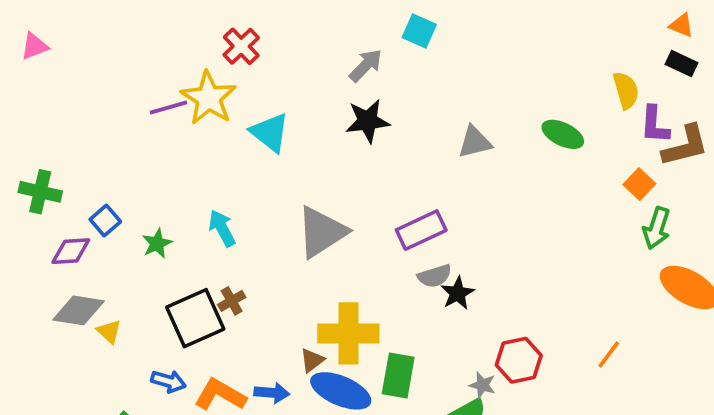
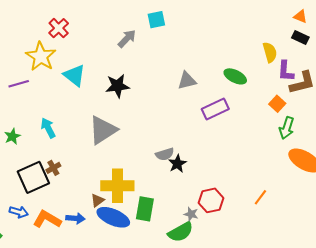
cyan square: (419, 31) -> (156, 20), turned -36
purple line: (168, 108) -> (19, 84), moved
black star: (368, 121) -> (117, 86), moved
purple rectangle: (421, 230) -> (215, 109), moved

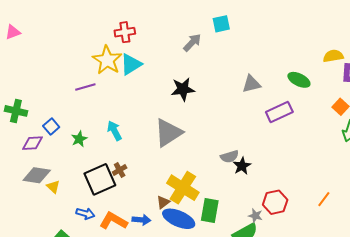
red cross: (59, 28) -> (125, 32), turned 36
yellow semicircle: (270, 52) -> (333, 56), turned -84
cyan triangle: (74, 75) -> (131, 64), moved, turned 50
yellow cross: (117, 186) -> (183, 188), turned 32

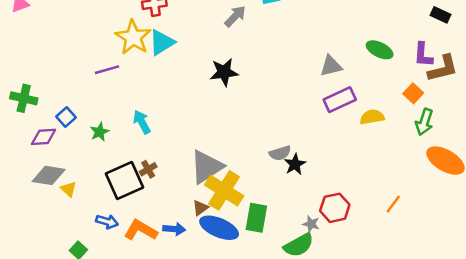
yellow semicircle: (333, 56) -> (372, 117), moved
green ellipse: (299, 80) -> (380, 50), moved
gray triangle: (251, 84) -> (331, 66), moved
gray triangle: (168, 133) -> (207, 167), moved

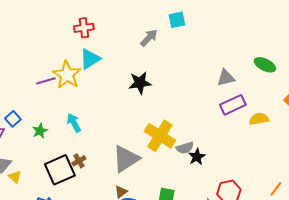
yellow star: (133, 37) -> (67, 75), moved
yellow cross: (224, 190) -> (160, 136), moved

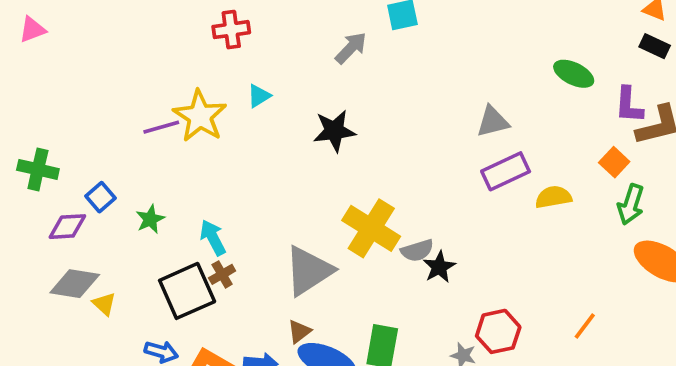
cyan triangle: (90, 59) -> (259, 96), moved, size x0.6
green ellipse: (265, 65) -> (574, 74), moved
cyan arrow: (74, 123) -> (213, 238), moved

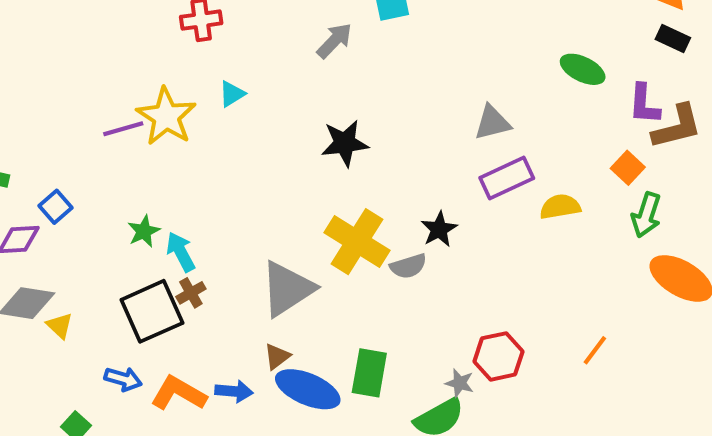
black star: (334, 131) -> (345, 143), moved
green star: (150, 219) -> (144, 231), moved
black star: (439, 267) -> (439, 229), moved

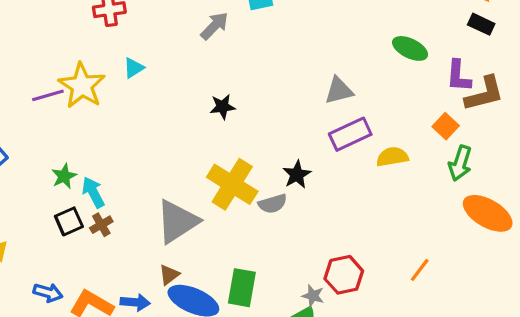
black star: (345, 143) -> (223, 107), size x0.7
black square: (152, 311) -> (69, 221), moved, size x0.6

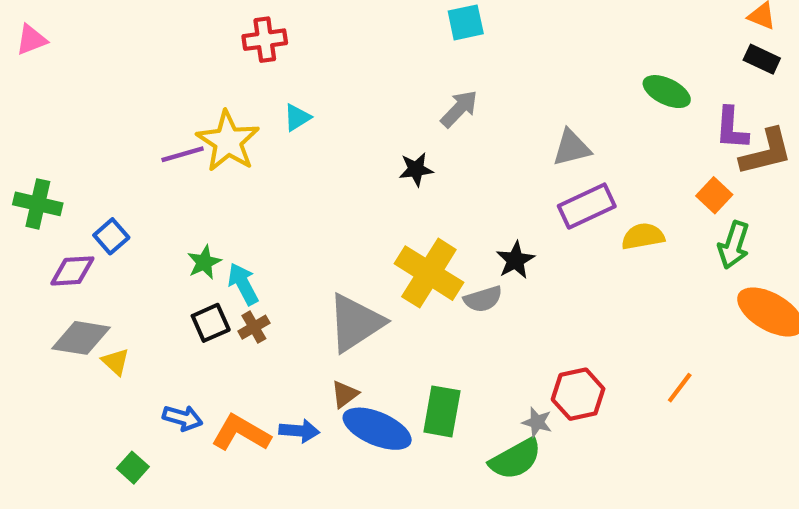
gray arrow: (214, 26) -> (459, 109), moved

